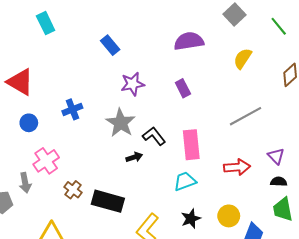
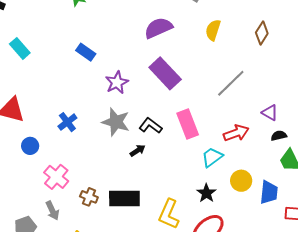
purple rectangle: (183, 88) -> (165, 73), size x1.8
cyan trapezoid: (185, 181) -> (212, 157), moved
gray arrow: (25, 183) -> (52, 211), moved

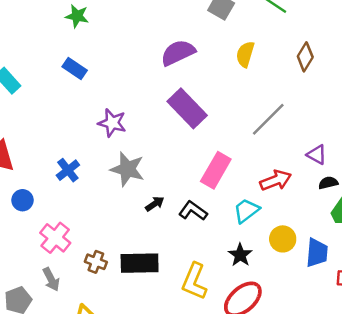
blue rectangle: (86, 52) -> (75, 69), moved
purple star: (117, 83) -> (112, 123), moved, turned -30
pink rectangle: (188, 124) -> (216, 170), turned 52
black L-shape: (151, 126) -> (193, 211), moved

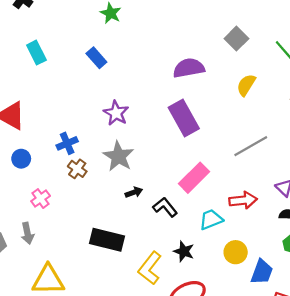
pink cross: (55, 238) -> (41, 199), size x0.7
black star: (240, 255) -> (184, 251), moved, turned -30
brown cross: (96, 262) -> (77, 169), moved

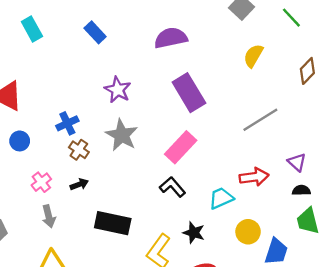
purple semicircle: (189, 68) -> (171, 38), moved
pink rectangle: (194, 178) -> (181, 147), moved
black arrow: (134, 192) -> (79, 184), moved
gray arrow: (27, 233) -> (49, 216), moved

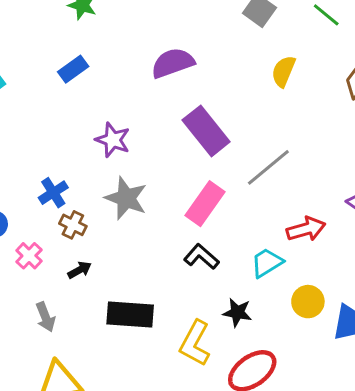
blue rectangle: (95, 32) -> (73, 69), turned -75
gray line: (260, 120) -> (268, 167), moved
pink cross: (41, 182) -> (29, 256), moved

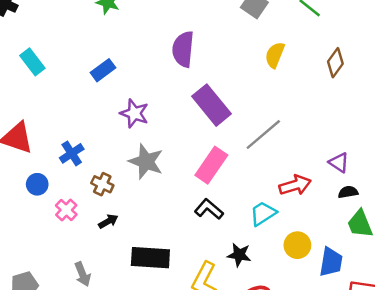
purple semicircle: (173, 63) -> (183, 49), turned -64
blue rectangle: (73, 69) -> (103, 70), moved
blue cross: (53, 193) -> (72, 153), moved
gray arrow: (45, 317) -> (83, 274), moved

